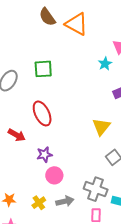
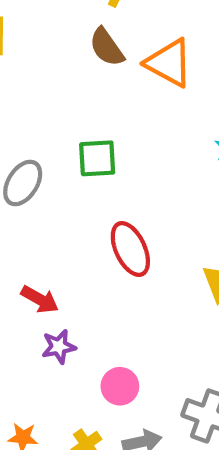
red ellipse: (42, 113) -> (130, 249), moved
purple star: (44, 155) -> (59, 347), moved

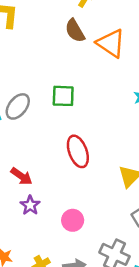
purple star: (59, 347) -> (30, 205), turned -30
pink circle: (120, 386) -> (73, 220), moved

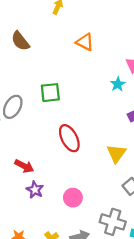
brown semicircle: (75, 31) -> (20, 41), moved
orange triangle: (111, 43) -> (85, 42), size x0.7

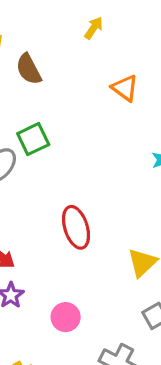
green square: (50, 93) -> (33, 139), moved, turned -30

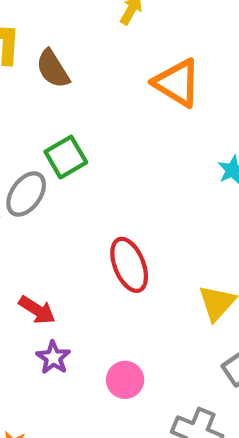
orange triangle: (125, 88) -> (177, 83), size x1.4

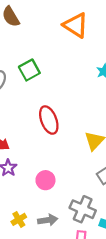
green square: (66, 157) -> (29, 70), moved

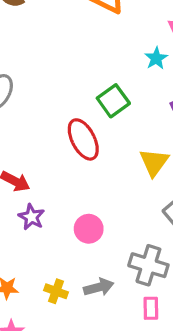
green square: (29, 70) -> (113, 101), moved
yellow cross: (19, 219) -> (56, 291), turned -32

